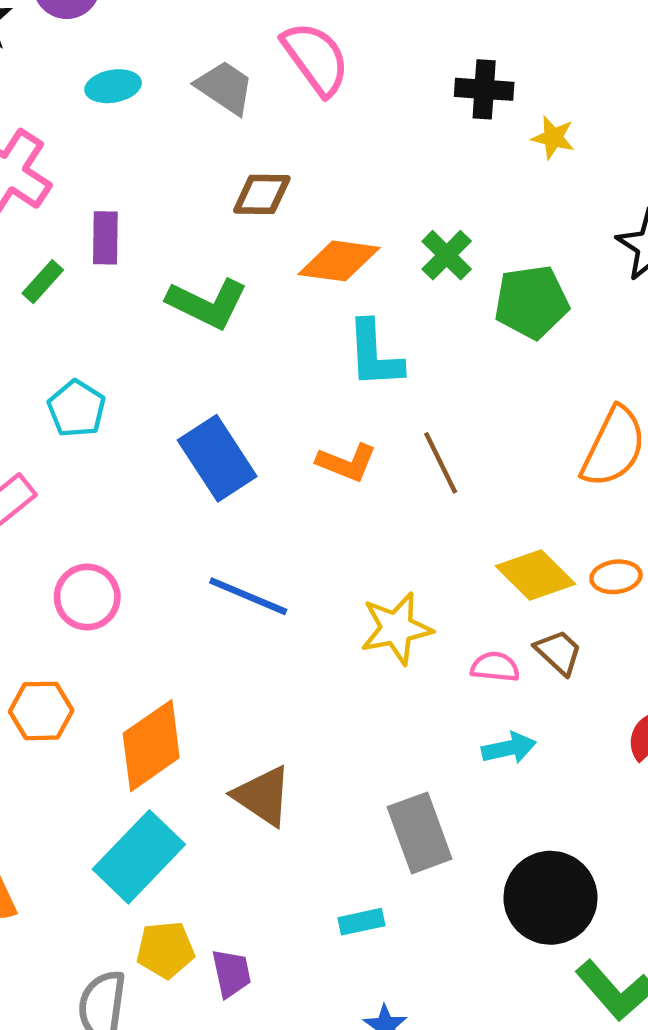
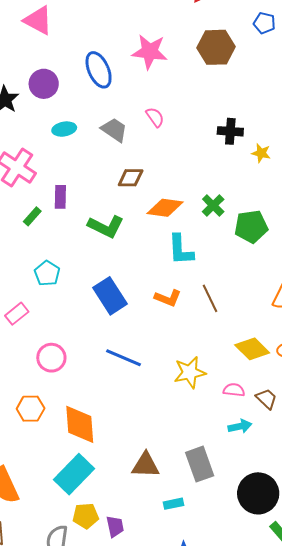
pink semicircle: (316, 58) -> (155, 117), size x0.6
brown trapezoid: (558, 652) -> (266, 399), moved
orange diamond: (151, 746) -> (80, 424), turned -60
brown triangle: (263, 796) -> (146, 465), moved, turned -32

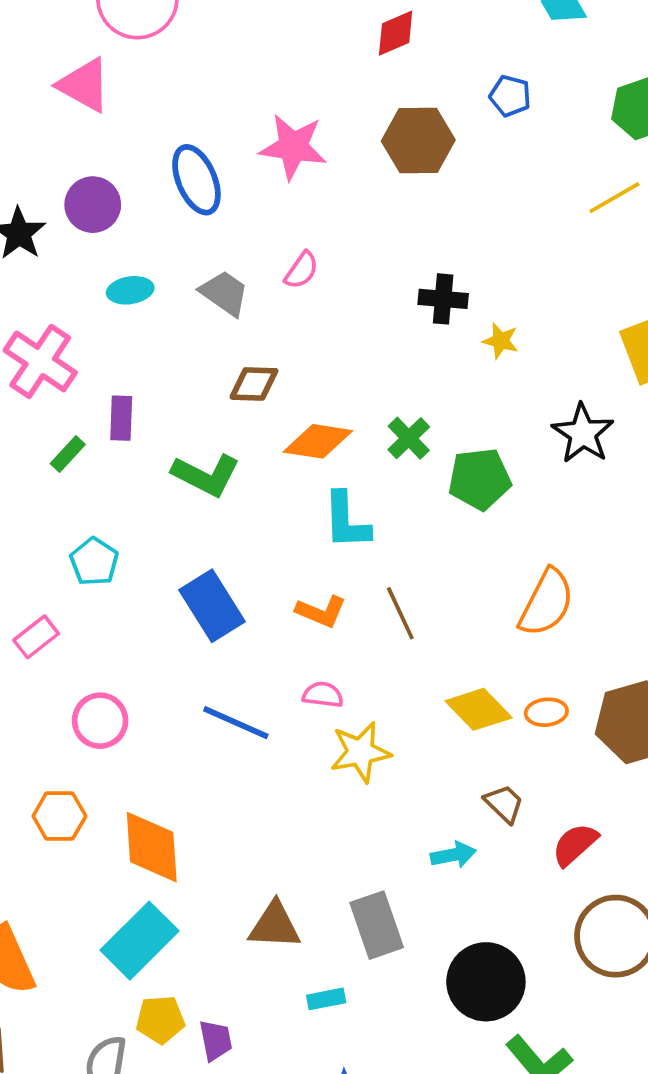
pink semicircle: (155, 117) -> (302, 270), turned 70
pink semicircle: (234, 390) -> (323, 695), moved

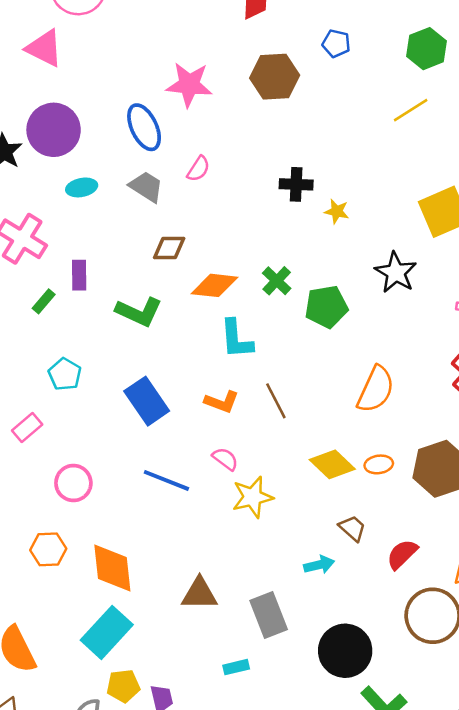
blue ellipse: (196, 180) -> (144, 127), moved
purple circle: (93, 205) -> (54, 130), size x1.4
pink semicircle: (323, 695) -> (225, 459), turned 32
brown triangle: (275, 925) -> (199, 594), moved

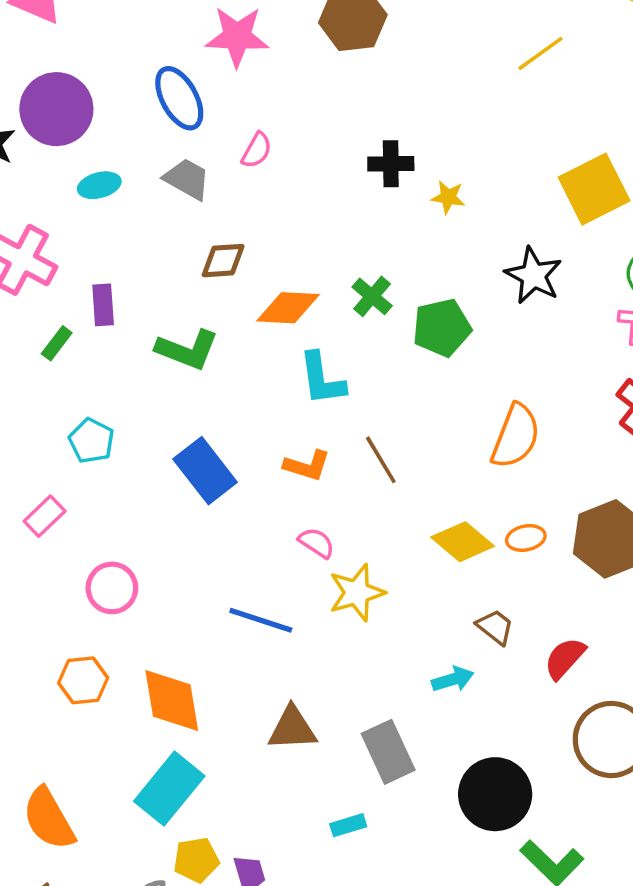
blue line: (166, 480) -> (261, 620), moved

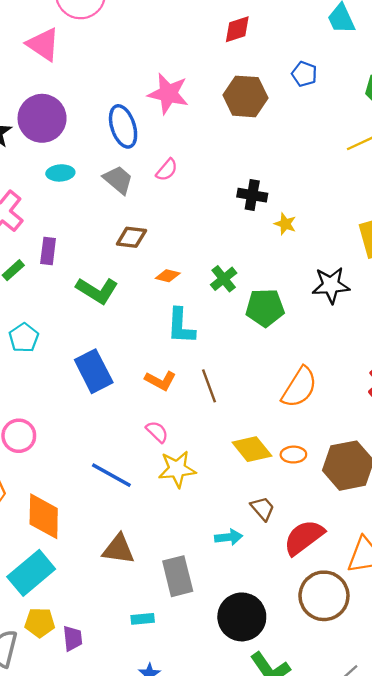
black star: (533, 275) -> (331, 285), turned 30
orange diamond: (288, 308) -> (168, 276), size x0.6
red semicircle: (565, 658) -> (304, 537), size x1.4

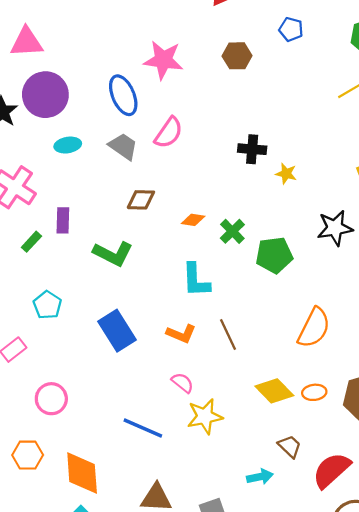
pink triangle: (43, 44) -> (27, 42), moved, turned -32
brown hexagon: (245, 96) -> (237, 56), size x0.7
pink semicircle: (167, 170) -> (169, 133), size x1.4
orange diamond: (168, 276) -> (193, 220), moved

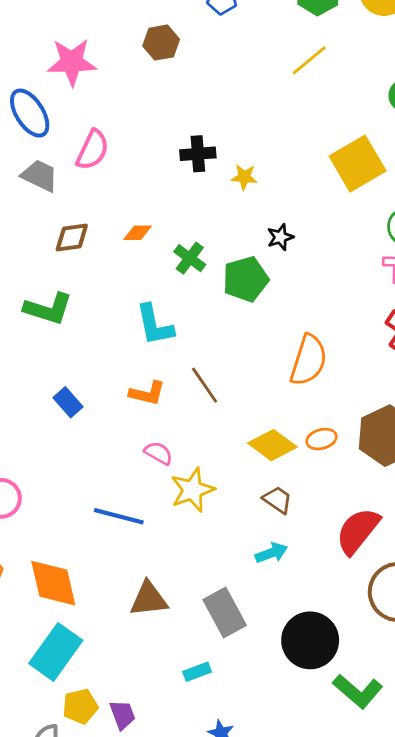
orange diamond: (193, 220) -> (138, 233), moved
black star: (335, 228) -> (280, 237), moved, size x0.6
blue rectangle: (117, 331) -> (68, 402), size x0.6
brown trapezoid: (290, 446) -> (278, 500), moved

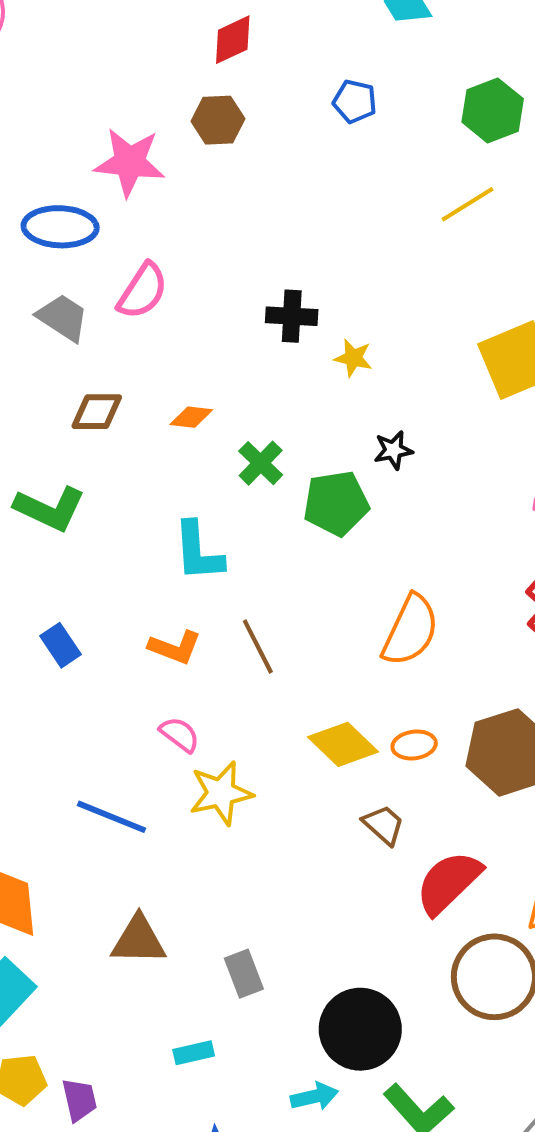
brown hexagon: (161, 43) -> (218, 120), moved
blue ellipse: (30, 113) -> (60, 227), turned -63
brown trapezoid: (278, 500) -> (384, 825), moved
cyan arrow: (271, 553) -> (314, 1097), moved
gray rectangle: (225, 613) -> (244, 974), size x0.7

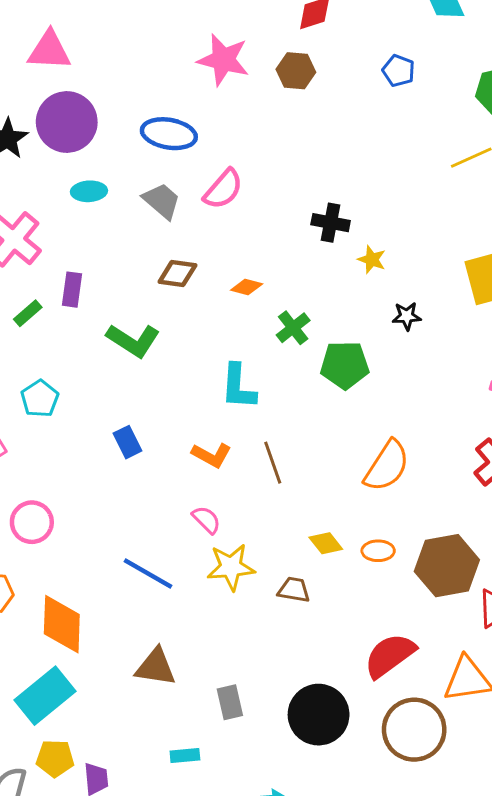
pink star: (130, 162) -> (223, 60), moved
black star: (393, 450) -> (407, 316), moved
yellow diamond: (343, 744) -> (326, 543), size x0.7
brown trapezoid: (384, 825) -> (294, 590), moved, turned -40
black circle: (360, 1029) -> (319, 715), moved

